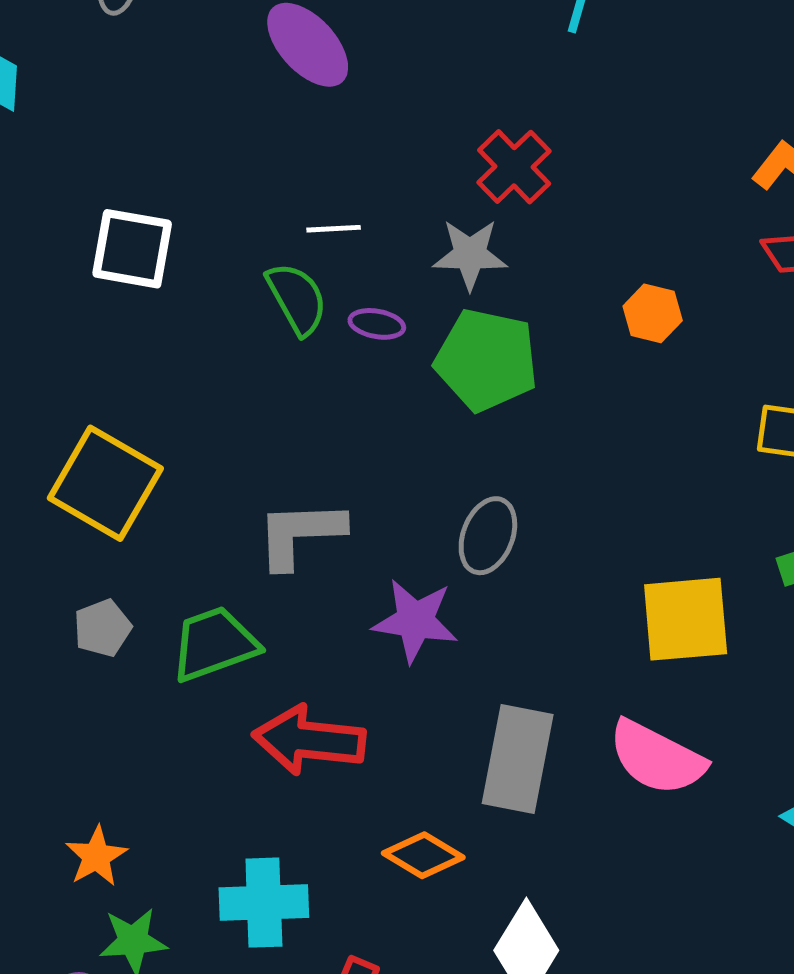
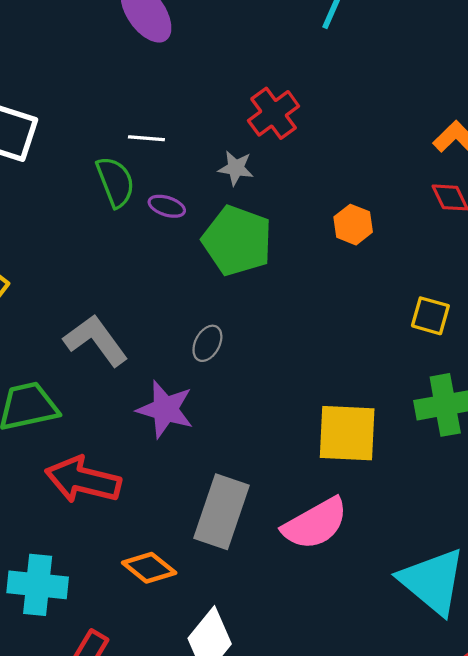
gray star: (470, 254) -> (236, 168), size x0.7
gray L-shape: (300, 534) -> (96, 340), turned 48
gray ellipse: (488, 536) -> (207, 343), moved, size x0.7
pink semicircle: (657, 758) -> (315, 524), turned -64

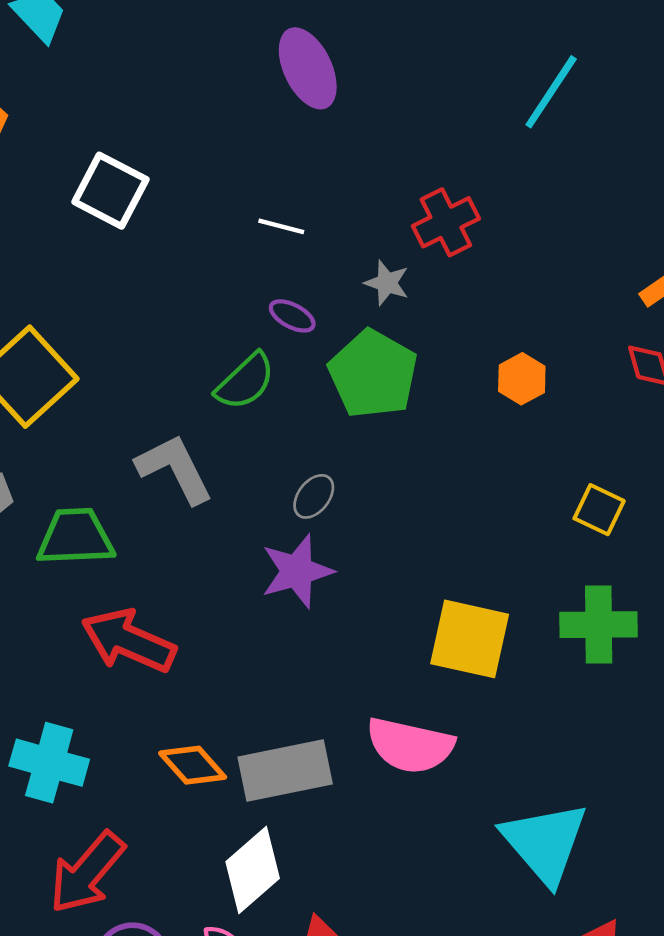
green semicircle: (115, 182) -> (245, 381), moved, turned 58
purple star: (165, 409) -> (297, 571), moved, turned 30
gray rectangle: (221, 512) -> (285, 771), moved, turned 50
pink semicircle: (315, 524) -> (410, 745), turned 32

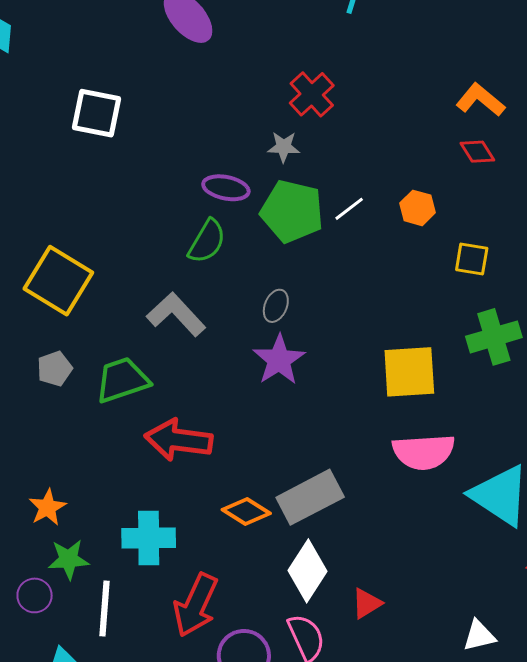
white square: (110, 191) -> (96, 113), moved
white line: (281, 226) -> (349, 209), moved, turned -36
purple ellipse: (292, 316) -> (226, 188), size x1.4
orange hexagon: (522, 379) -> (417, 208), moved
pink semicircle: (410, 745) -> (424, 452), moved

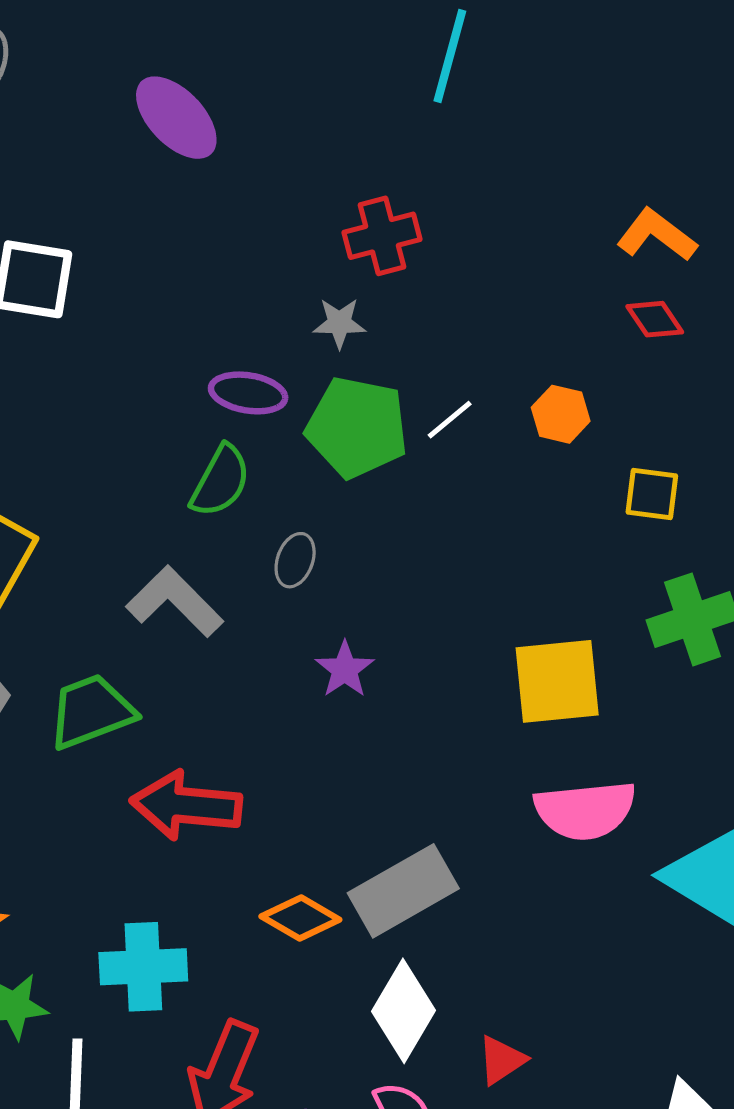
red cross: (312, 94) -> (382, 236), turned 30
gray ellipse: (276, 306) -> (295, 560), moved
purple star: (279, 360) -> (345, 669), size x0.7

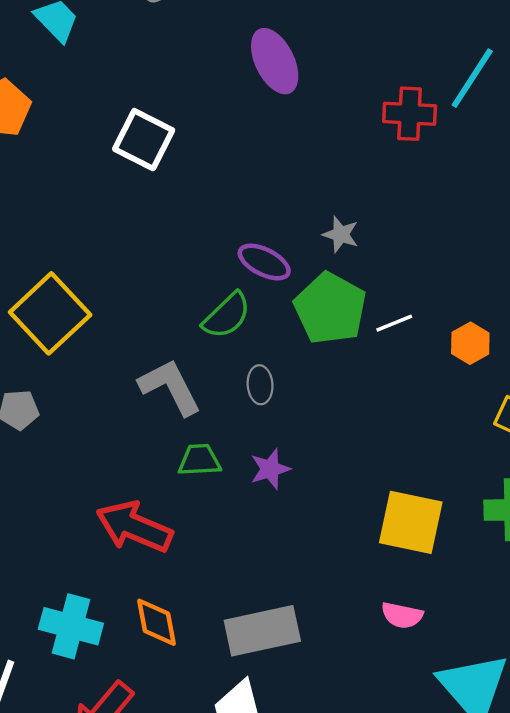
red cross: (382, 236) -> (410, 114), moved
gray ellipse: (295, 560) -> (260, 385), turned -42
green trapezoid: (91, 711) -> (199, 460), moved, size x0.7
pink semicircle: (585, 810) -> (402, 615), size x0.6
orange diamond: (300, 918) -> (157, 622), moved, turned 32

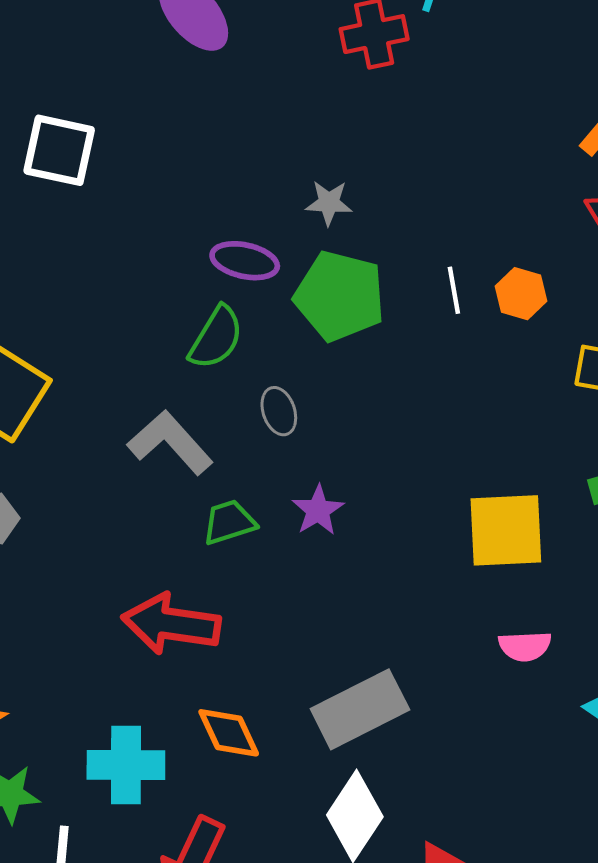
white line: (394, 323) -> (454, 290), moved, turned -63

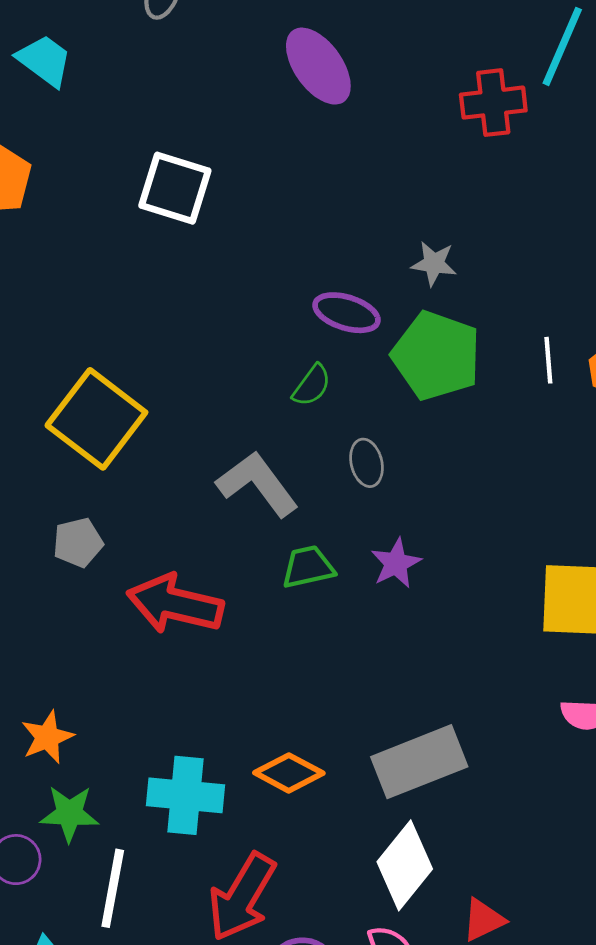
green semicircle: (216, 338) -> (312, 385), size x0.7
red arrow: (171, 624) -> (175, 604), moved
orange diamond: (229, 733) -> (289, 773), turned -42

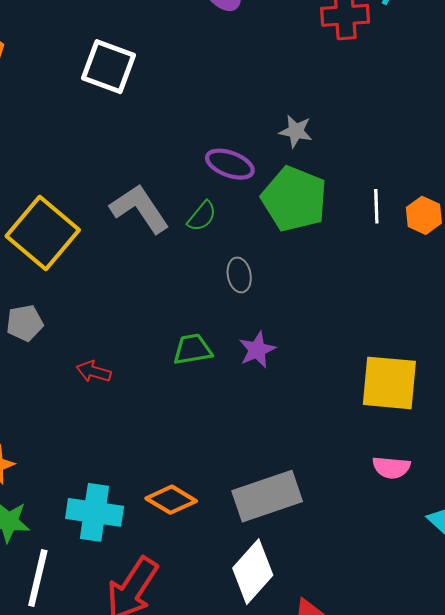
gray L-shape: (257, 484) -> (140, 209), moved
red arrow: (175, 604) -> (94, 372), size x0.5

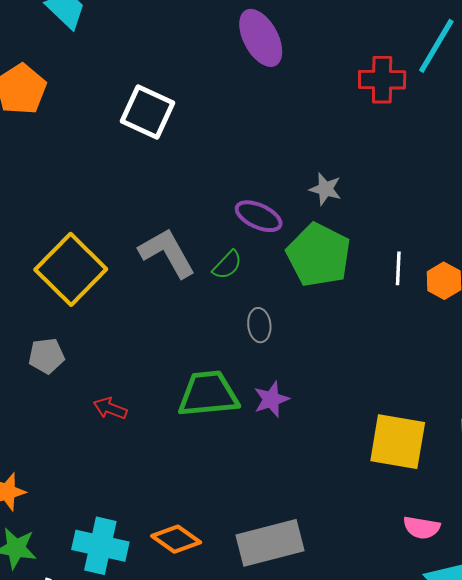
green trapezoid: (193, 349) -> (208, 394), size x1.6
pink semicircle: (391, 467) -> (422, 528), moved

